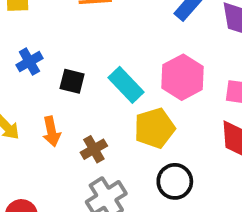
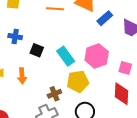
blue cross: (29, 62) -> (15, 37), turned 32
brown cross: (94, 149) -> (54, 94), moved

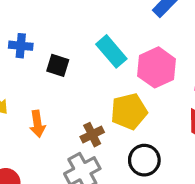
cyan rectangle: (66, 56) -> (111, 51), moved
orange arrow: (22, 76) -> (37, 124), moved

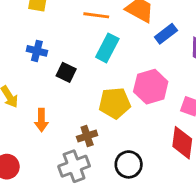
cyan rectangle: (111, 51) -> (107, 48), moved, turned 60
yellow pentagon: (129, 111) -> (115, 103), moved

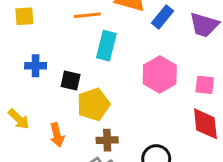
yellow pentagon: (115, 103) -> (93, 104), moved
brown cross: (87, 136) -> (107, 140), turned 30

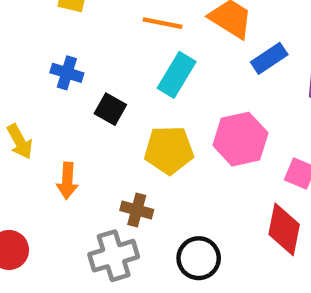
yellow pentagon: (93, 104) -> (169, 150), moved

